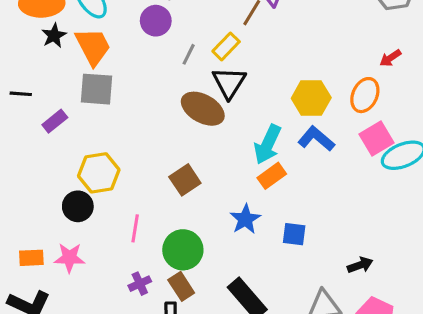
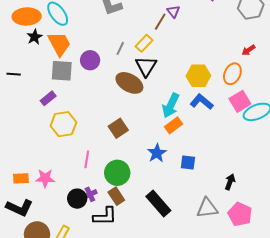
purple circle: (156, 21) -> (90, 60), moved
purple rectangle: (55, 121) -> (48, 98), moved
black circle: (78, 206) -> (77, 199), moved
black arrow: (360, 265) -> (230, 182), turned -49

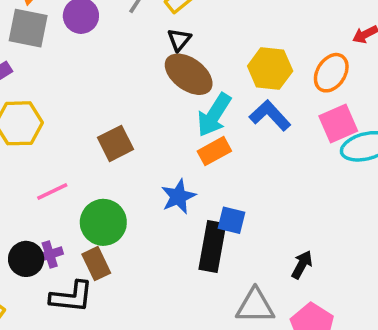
black triangle: (146, 66) -> (179, 40), size x0.6
brown ellipse: (129, 83) -> (189, 74), moved
pink line: (87, 159) -> (52, 191), turned 48
black rectangle: (158, 203) -> (212, 247), moved, turned 44

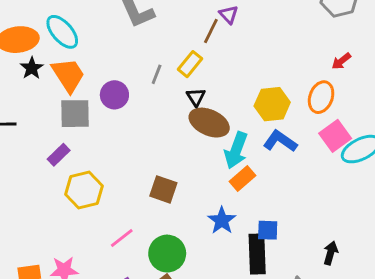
brown square: (115, 143) -> (163, 189), turned -32

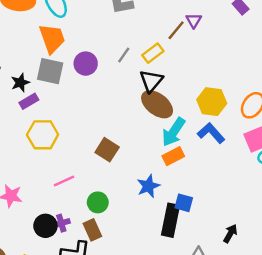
black star: (32, 68) -> (20, 83), moved
black triangle: (196, 97) -> (151, 81), size x1.5
green circle: (167, 254) -> (98, 202), size x0.7

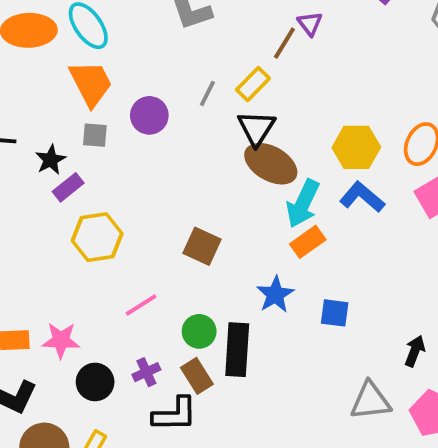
gray square: (50, 71) -> (95, 135), size x0.6
black rectangle: (171, 220) -> (237, 350), moved
black circle: (45, 226) -> (95, 382), moved

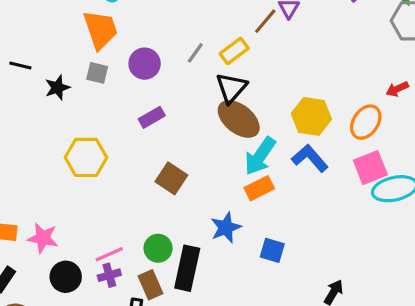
purple rectangle: (68, 187) -> (152, 117), moved
pink line: (141, 305) -> (109, 254), moved

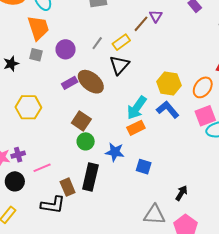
brown ellipse: (239, 119) -> (91, 82), moved
blue star: (226, 228) -> (115, 152), turned 30
green circle: (158, 248) -> (86, 141), moved
purple cross: (109, 275) -> (18, 155), moved

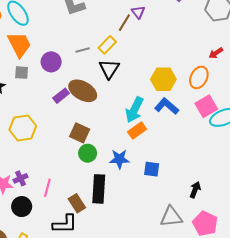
gray line: (97, 43) -> (83, 50), turned 48
pink line: (42, 168) -> (47, 188), turned -42

